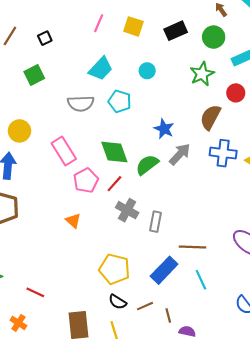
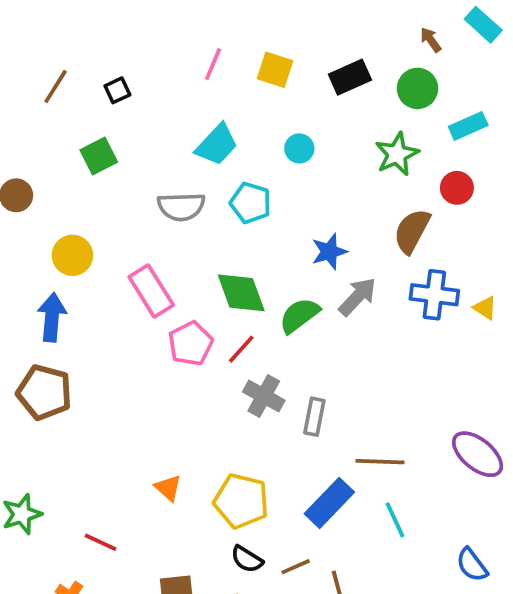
blue star: (164, 129) -> (329, 252), turned 30
orange triangle: (73, 221) -> (168, 488), moved

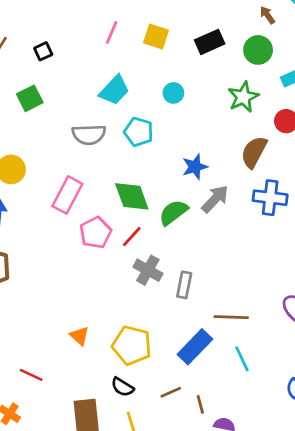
pink rectangle: (151, 291) -> (67, 195), turned 60
black semicircle: (247, 559) -> (122, 387), moved

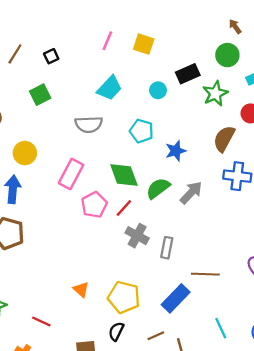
black rectangle: (210, 42) -> (188, 74), moved
cyan pentagon: (139, 132) -> (142, 131), moved
gray arrow: (215, 199) -> (191, 193), moved
cyan line: (242, 359) -> (221, 328), moved
black semicircle: (122, 387) -> (116, 331), turned 84

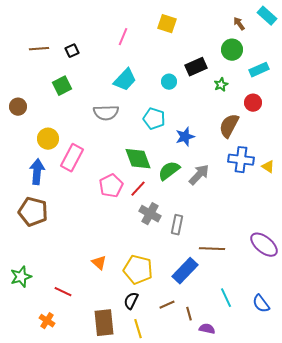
yellow square: (144, 44) -> (167, 24), moved
brown line: (15, 54) -> (39, 49), turned 54
green star: (215, 94) -> (221, 85), size x0.6
pink rectangle: (71, 174) -> (72, 158), moved

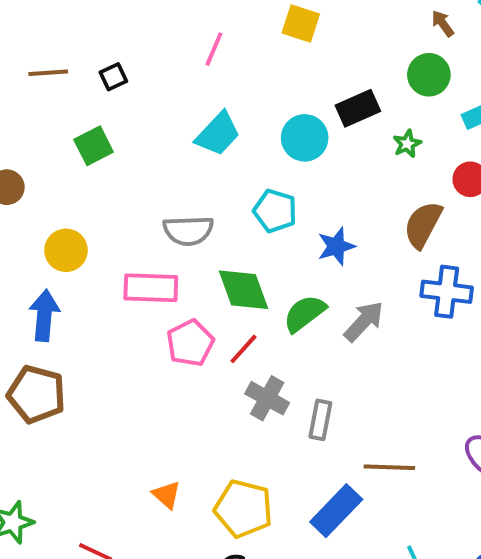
cyan circle: (169, 82) -> (305, 138), size x1.5
gray semicircle: (106, 113) -> (188, 231), moved
pink rectangle: (72, 158) -> (151, 288), moved, turned 64

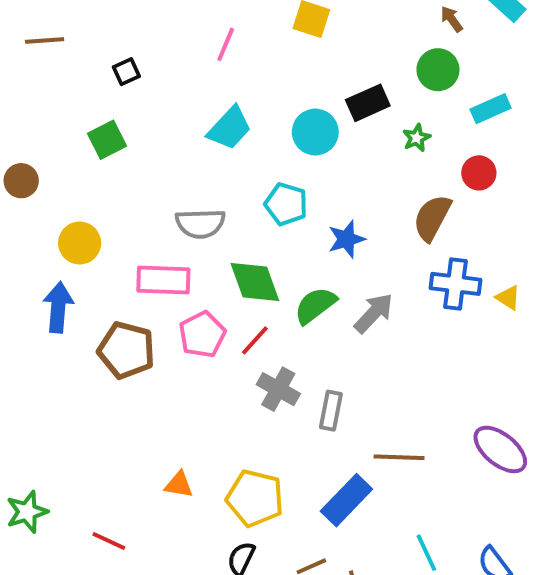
brown line: (48, 73) -> (45, 40), moved
brown pentagon: (36, 394) -> (126, 350), moved
orange triangle: (167, 495) -> (179, 485), turned -32

